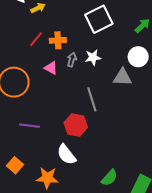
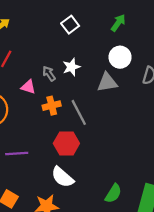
white square: (99, 19) -> (70, 25), size x0.6
orange cross: (58, 40) -> (52, 106), moved
gray arrow: (72, 60) -> (49, 74), turned -40

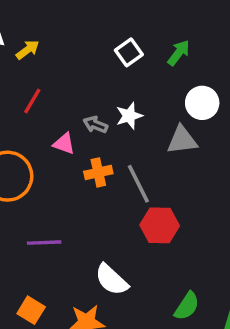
green arrow: (118, 23) -> (179, 53), moved
gray arrow: (49, 74) -> (95, 125), turned -35
red hexagon: (66, 143) -> (160, 225), moved

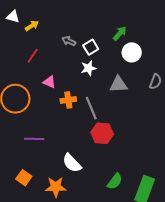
white square: (129, 52) -> (91, 47), moved
white circle: (202, 103) -> (132, 52), moved
gray arrow: (95, 125) -> (69, 41), moved

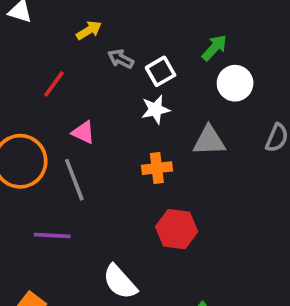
yellow arrow: (32, 26) -> (89, 30), moved
orange cross: (68, 100) -> (157, 168), moved
gray line: (91, 108) -> (74, 180), moved

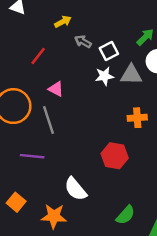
gray triangle: (209, 141) -> (131, 75), moved
orange cross: (157, 168) -> (137, 118), moved

